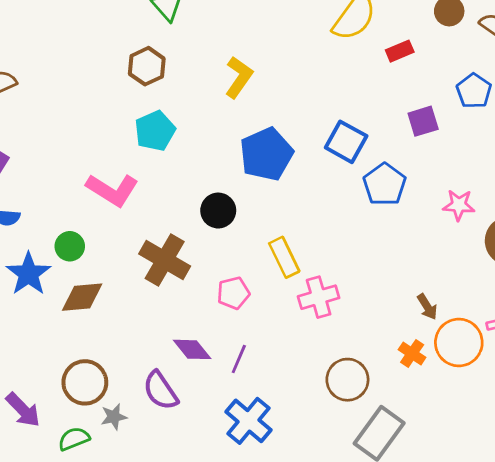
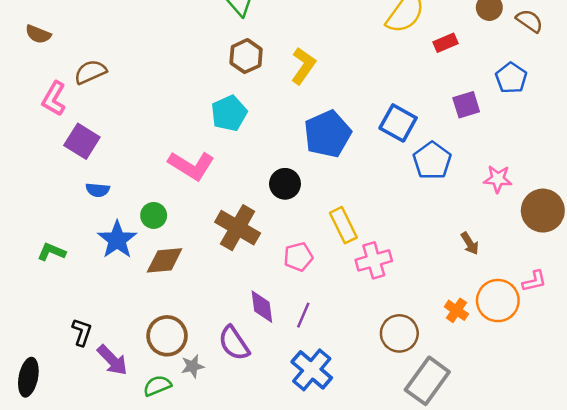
brown hexagon: (147, 66) -> (246, 56), moved
brown arrow: (427, 307) -> (470, 243), moved
purple diamond: (192, 349) -> (262, 307), turned 32

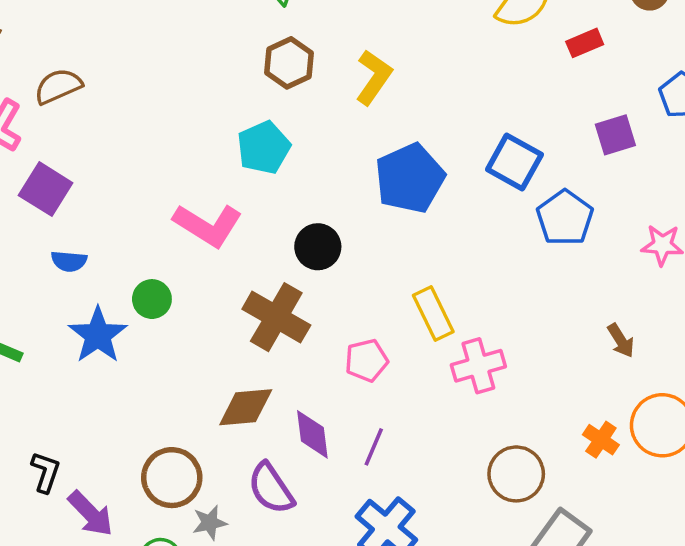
black circle: (285, 184) -> (318, 247), moved
brown diamond: (165, 260) -> (246, 407), moved

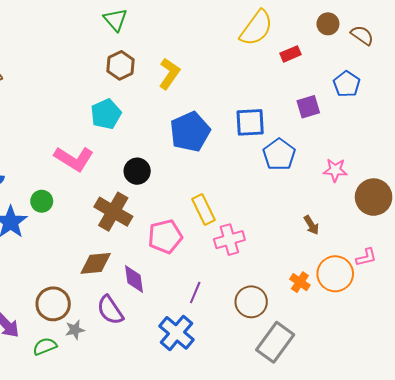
blue square: (514, 162) -> (250, 122), turned -32
pink pentagon: (367, 360) -> (165, 236), size x1.4
purple line: (374, 447) -> (195, 292), moved

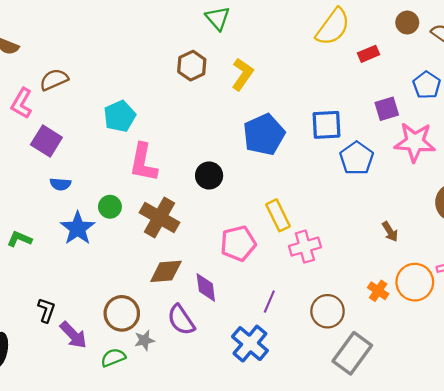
green triangle: (115, 20) -> (218, 18), moved
cyan pentagon: (106, 114) -> (120, 116), moved
pink L-shape: (74, 159) -> (143, 163), turned 69
pink star: (335, 170) -> (415, 142), moved, size x1.6
brown cross: (113, 212) -> (159, 218), moved

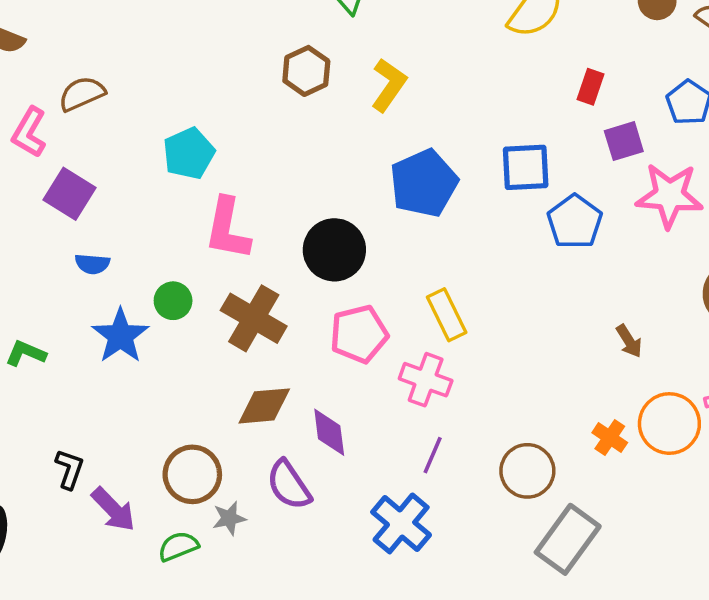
red rectangle: (368, 54) -> (590, 87), moved, turned -48
black circle: (209, 175) -> (334, 250), size x1.4
pink pentagon: (238, 243) -> (359, 334), moved
pink cross: (305, 247) -> (426, 380), moved, turned 36

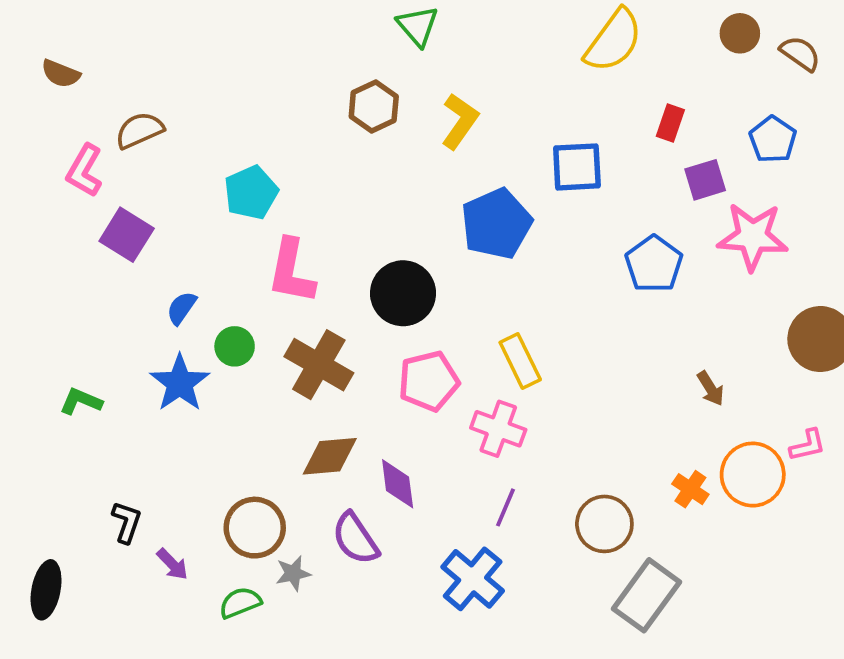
blue square: (526, 167) -> (577, 167), moved
blue semicircle: (92, 264) -> (182, 308), moved, turned 120
purple arrow: (113, 509) -> (172, 564), size x0.7

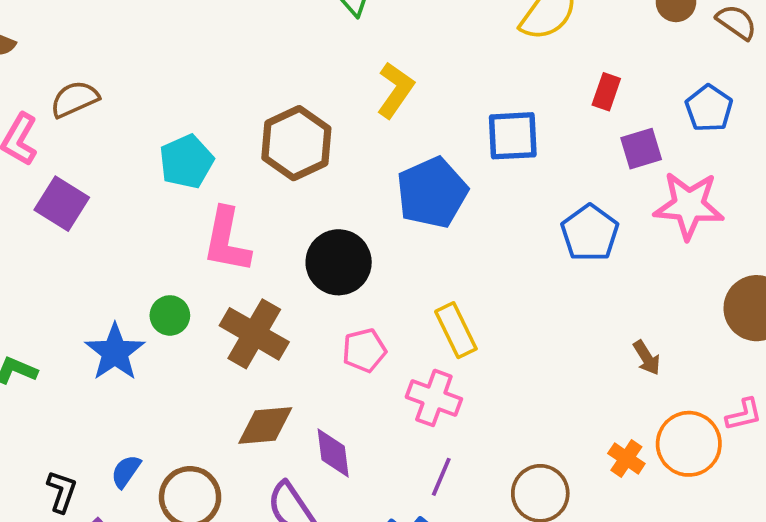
brown hexagon: (374, 107) -> (296, 143), moved, size x1.4
blue semicircle: (182, 308) -> (126, 471), moved
pink pentagon: (429, 381) -> (364, 350), size x0.7

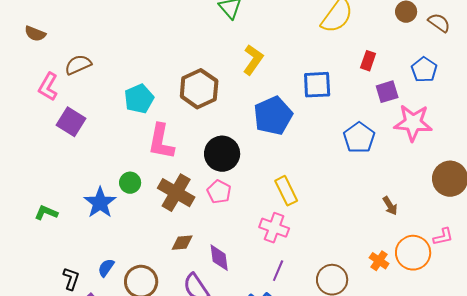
pink pentagon: (364, 350) -> (219, 192), moved, turned -30
brown diamond: (265, 425) -> (182, 243), size x0.7

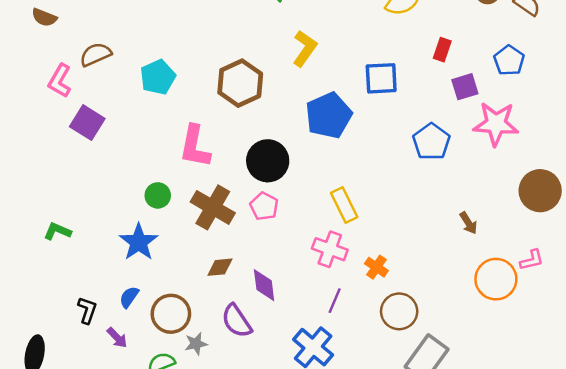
cyan pentagon: (139, 99) -> (158, 77), moved
blue star: (100, 203) -> (139, 242), moved
orange cross: (379, 261) -> (376, 267), moved

